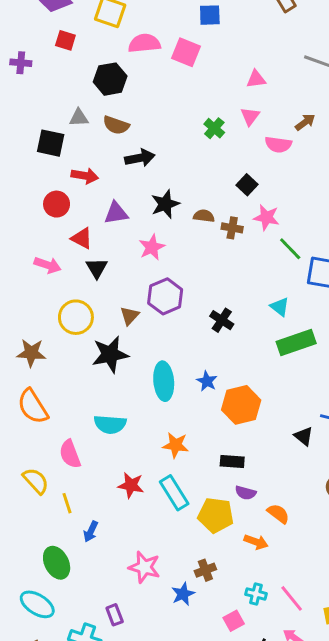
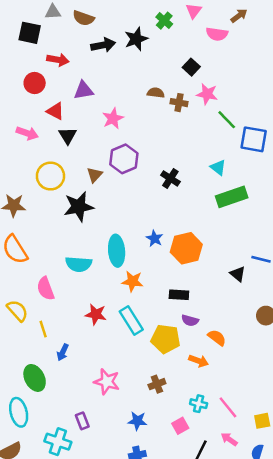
black star: (165, 204) -> (136, 39), moved
cyan ellipse: (164, 381) -> (117, 251), moved
blue star: (207, 381) -> (155, 238), moved
blue star: (183, 594) -> (137, 421), moved, turned 30
cyan ellipse: (37, 604) -> (19, 412), turned 44

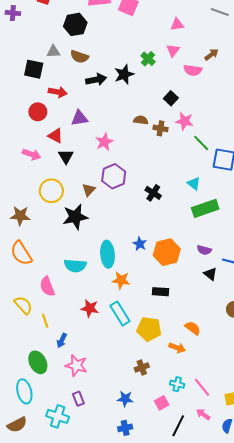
purple semicircle: (190, 320) -> (204, 250), moved
pink star: (107, 382) -> (76, 365), moved

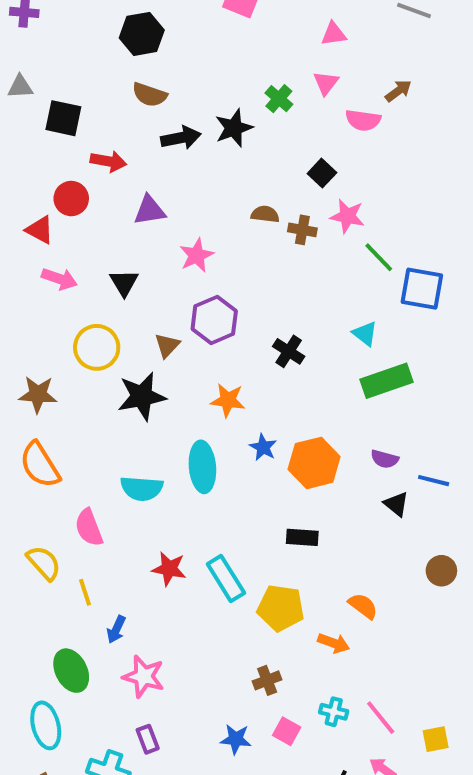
gray triangle: (53, 51) -> (20, 87), moved
red triangle: (56, 136) -> (40, 230), moved
orange star: (121, 280) -> (228, 400), moved
pink square: (162, 403) -> (287, 731), moved, turned -32

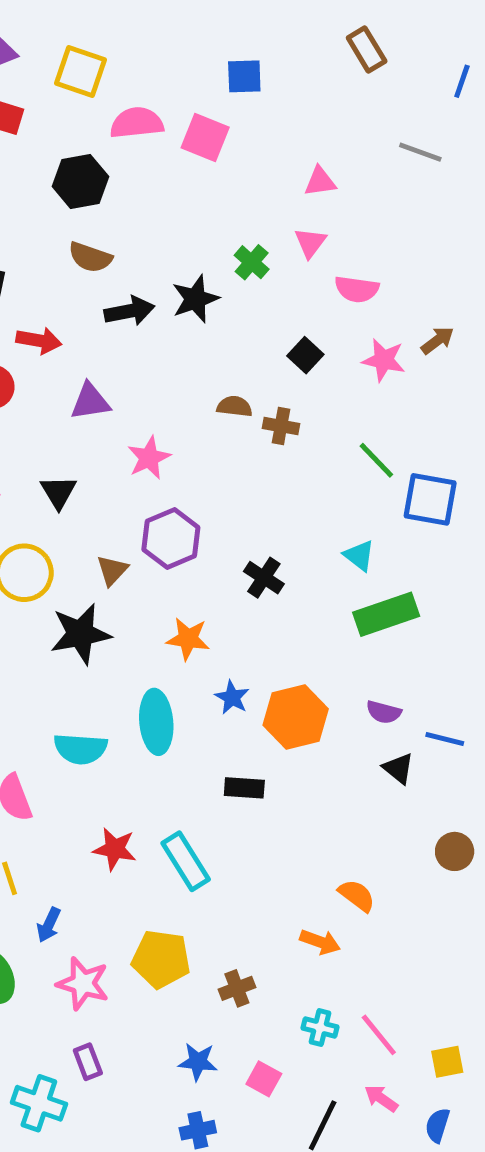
brown arrow: (398, 91) -> (437, 340), moved
pink star: (347, 216) -> (384, 360), moved
black rectangle: (302, 537) -> (244, 788), moved
yellow pentagon: (281, 608) -> (161, 959), moved
pink square: (287, 731) -> (264, 1079), moved

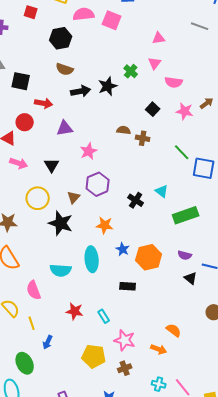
cyan triangle: (359, 556) -> (162, 191), moved
black star: (80, 634) -> (61, 223), turned 30
cyan rectangle: (186, 861) -> (104, 316), size x0.6
pink star: (83, 984) -> (125, 340), moved

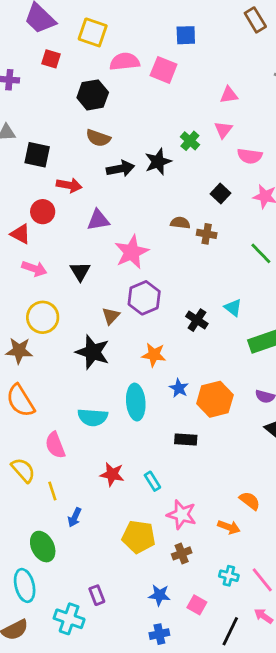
pink star: (89, 151) -> (132, 252), size x1.4
yellow circle: (38, 198) -> (43, 317), moved

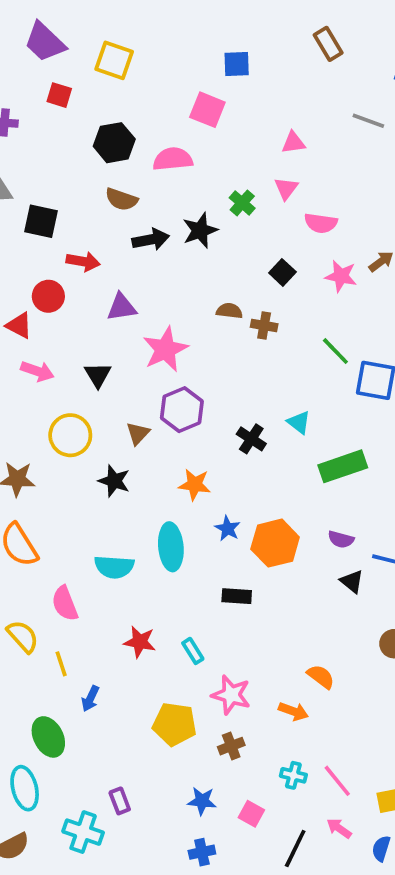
pink semicircle: (125, 62) -> (173, 159), moved
yellow circle: (43, 317) -> (70, 435), moved
black star: (93, 352) -> (114, 481), size x0.7

